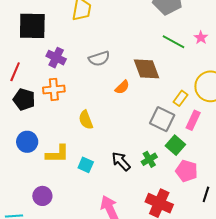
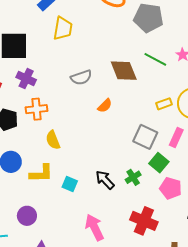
purple cross: (56, 58) -> (26, 79), moved
brown diamond: (147, 69) -> (124, 71), moved
yellow rectangle: (181, 98) -> (164, 104), moved, turned 35
yellow semicircle: (86, 120) -> (53, 140), moved

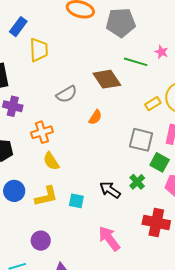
orange cross: (37, 109) -> (42, 132), moved

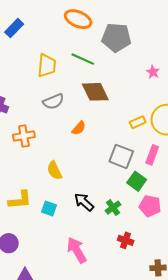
yellow trapezoid: (39, 50) -> (47, 66), moved
green line: (136, 62) -> (83, 59), moved
yellow semicircle: (51, 161) -> (54, 170), moved
green cross: (137, 182) -> (113, 208), moved
red cross: (156, 222) -> (126, 240), size x0.6

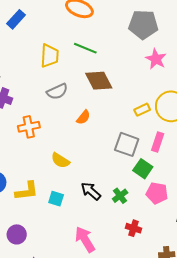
gray pentagon: (116, 37) -> (143, 25), moved
pink star: (153, 72) -> (156, 59), size x1.5
yellow semicircle: (54, 170) -> (60, 160), turned -30

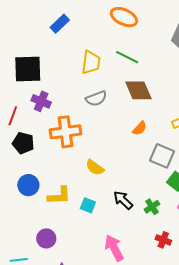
orange semicircle: (83, 117) -> (140, 128), moved
orange cross: (29, 127) -> (66, 132), size x1.4

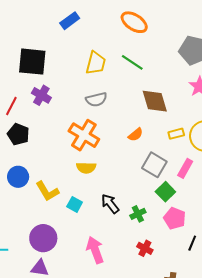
brown diamond: (138, 90) -> (155, 101), moved
orange cross: (66, 132) -> (84, 135), moved, turned 32
yellow semicircle: (95, 167) -> (86, 168), turned -42
yellow L-shape: (59, 196) -> (47, 191), turned 55
purple circle: (46, 238) -> (43, 238), moved, size x1.4

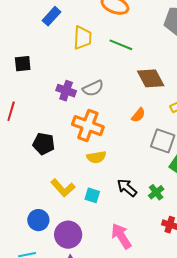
black square: (32, 62) -> (23, 64), size x0.6
yellow trapezoid: (96, 63) -> (83, 38), moved
purple cross: (41, 95) -> (66, 91), moved
black pentagon: (18, 134) -> (44, 144), moved
blue circle: (18, 177) -> (38, 220), moved

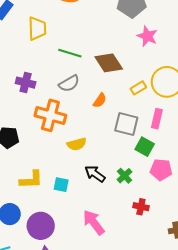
green line: (121, 45) -> (70, 53), moved
gray semicircle: (93, 88) -> (69, 84), moved
yellow semicircle: (96, 157) -> (77, 144), moved
yellow L-shape: (63, 188) -> (31, 180), turned -45

